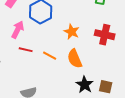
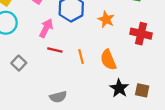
orange star: (72, 32) -> (106, 19), moved
orange line: (50, 56) -> (81, 57), turned 48

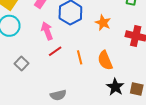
pink arrow: (46, 28) -> (47, 31), turned -48
red line: (55, 50) -> (55, 51), turned -48

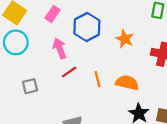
orange semicircle: (105, 60) -> (127, 83), turned 126
gray square: (22, 63) -> (30, 86), turned 32

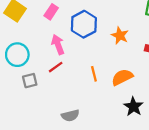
cyan circle: (16, 42) -> (17, 55), moved
red line: (69, 72) -> (56, 67), moved
orange semicircle: (127, 83) -> (122, 77), turned -40

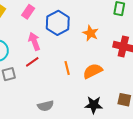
black star: (133, 107) -> (94, 105), moved, turned -30

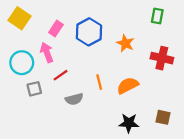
pink rectangle: (28, 12) -> (56, 28), moved
pink arrow: (34, 41) -> (47, 52), moved
gray semicircle: (46, 106) -> (74, 99), moved

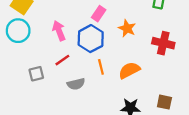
pink rectangle: (56, 28) -> (99, 14), moved
blue hexagon: (89, 32) -> (91, 39), moved
pink arrow: (47, 52) -> (59, 31), moved
cyan circle: (22, 63) -> (18, 31), moved

